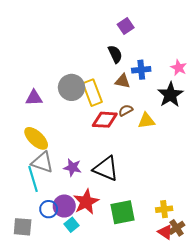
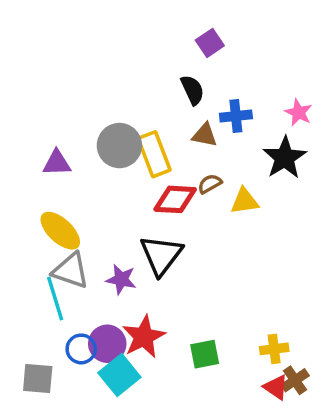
black triangle: (106, 169) -> (161, 255), moved, turned 44
green square: (122, 212) -> (205, 354), size x0.7
cyan square: (72, 225) -> (119, 375), size x1.6

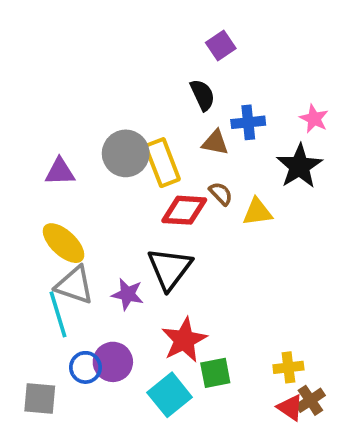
brown semicircle: (210, 184) -> (221, 194), turned 75
red star: (144, 337) -> (184, 340), moved
cyan square: (119, 375) -> (170, 395), moved

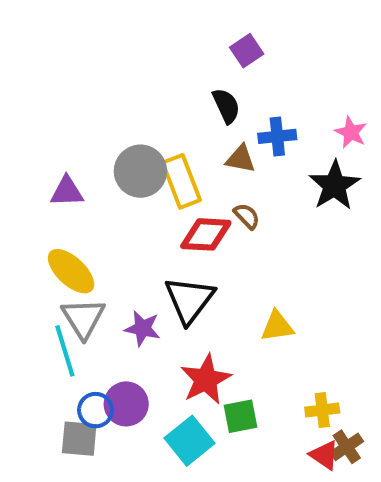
yellow triangle: (257, 212) -> (277, 326), moved
gray triangle: (74, 285) -> (83, 318), turned 39
gray square: (40, 398) -> (79, 439), moved

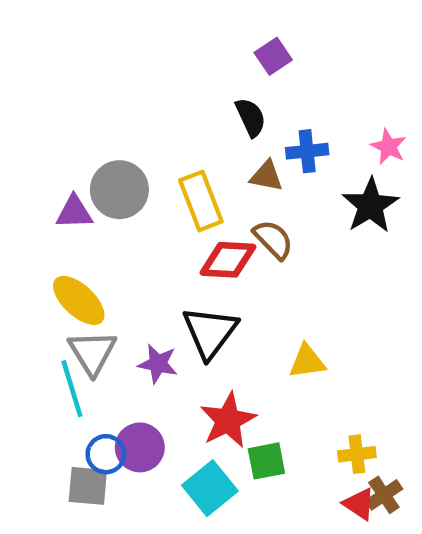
gray circle: (140, 171) -> (119, 190), moved
brown semicircle: (247, 216) -> (273, 239), size x1.4

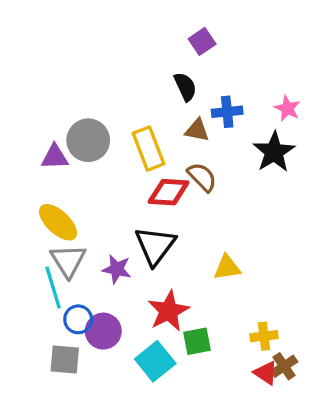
blue circle: (106, 454) -> (78, 319), moved

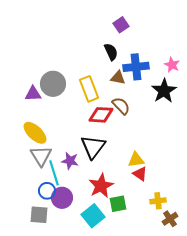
blue cross: (227, 112) -> (136, 67), size x1.4
cyan line: (53, 288) -> (54, 173), moved
red triangle: (266, 373) -> (140, 174), moved

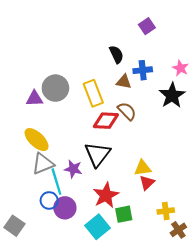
purple square: (121, 25) -> (147, 26), moved
blue cross: (136, 67) -> (143, 70), size x0.7
gray triangle: (41, 156) -> (43, 164), turned 40
red triangle: (140, 174) -> (147, 183), turned 42
gray square: (39, 215) -> (14, 226), moved, turned 30

